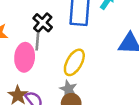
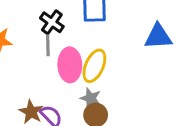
pink ellipse: (25, 57) -> (70, 65), moved

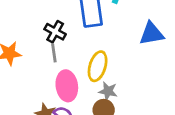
pink ellipse: (70, 65) -> (67, 86), moved
gray star: (91, 98) -> (108, 91), moved

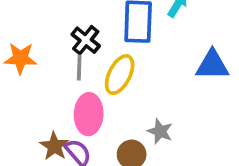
yellow ellipse: (98, 66) -> (120, 75), moved
gray star: (108, 91) -> (160, 131), moved

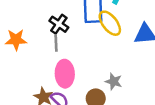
yellow ellipse: (120, 75) -> (110, 23), moved, turned -60

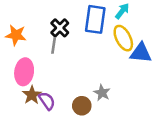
yellow ellipse: (110, 23) -> (123, 38), moved
pink ellipse: (65, 74) -> (24, 72), moved

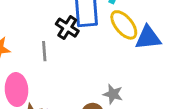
black cross: (60, 28) -> (67, 28), moved

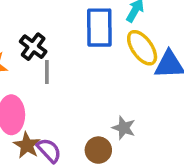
black cross: (67, 28) -> (33, 47), moved

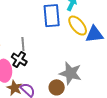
black cross: (33, 47) -> (19, 59), moved
gray star: (124, 128) -> (70, 73), size x1.6

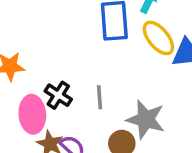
gray line: (23, 44) -> (100, 97), moved

